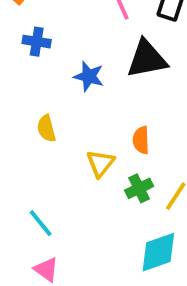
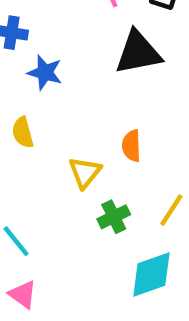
blue star: (89, 76) -> (45, 73), moved
green cross: (139, 188) -> (114, 217), moved

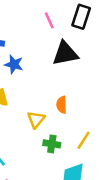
green cross: (114, 217) -> (52, 144), turned 35

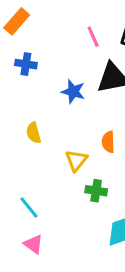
blue star: (14, 64) -> (73, 92), moved

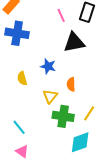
blue cross: (26, 64) -> (17, 33), size x1.6
blue star: (73, 92) -> (48, 66), moved
green cross: (96, 191) -> (63, 116), size x1.5

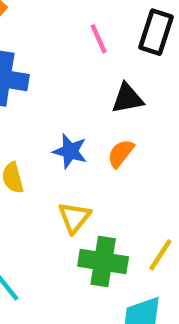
black triangle: (74, 42) -> (127, 98), size x0.7
orange semicircle: (71, 84) -> (121, 153), moved, turned 40

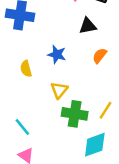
orange semicircle: (121, 153) -> (100, 56), moved

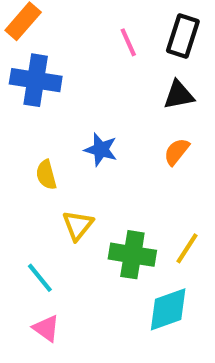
black triangle: (88, 26) -> (179, 95), moved
yellow triangle: (59, 90) -> (78, 225), moved

